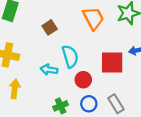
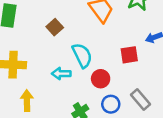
red square: (112, 62) -> (129, 55), size x0.7

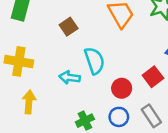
red square: (129, 55) -> (153, 77), moved, turned -36
red circle: (101, 79) -> (122, 88), moved

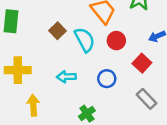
cyan semicircle: (94, 61) -> (85, 40), moved
red circle: (122, 88) -> (116, 41), moved
blue circle: (119, 117) -> (107, 79), moved

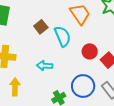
red circle: (116, 41) -> (90, 51), moved
blue circle: (107, 79) -> (83, 86), moved, size x1.5

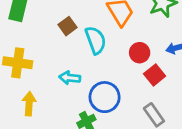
red circle: (90, 51) -> (140, 53), moved
blue circle: (83, 86) -> (105, 97), moved

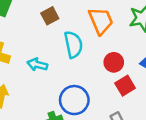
brown square: (67, 26) -> (50, 16), moved
cyan arrow: (70, 78) -> (37, 65), moved

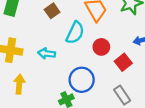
cyan semicircle: (73, 44) -> (75, 33), turned 45
red circle: (114, 62) -> (101, 47), moved

